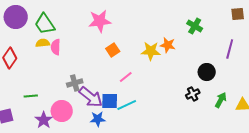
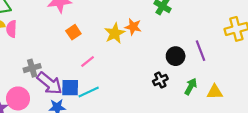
purple line: (230, 49) -> (201, 51), moved, turned -36
yellow star: (151, 51) -> (115, 33), turned -30

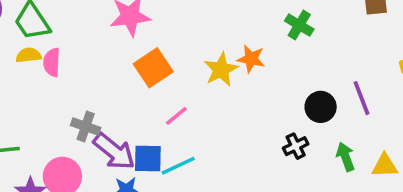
orange square: (73, 32) -> (153, 68), size x1.5
gray cross: (32, 68) -> (86, 126), turned 35
green arrow: (191, 87) -> (345, 157), turned -49

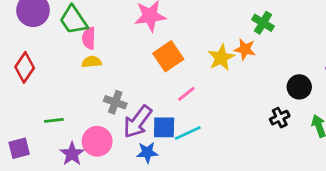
green cross: (299, 25) -> (263, 23), moved
yellow semicircle: (29, 55) -> (92, 62), moved
pink semicircle: (52, 62) -> (89, 38), moved
purple arrow: (114, 151) -> (138, 122), turned 88

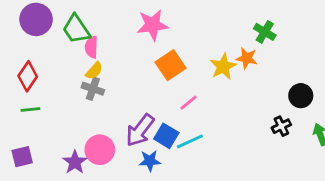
yellow semicircle: (92, 62) -> (94, 71), turned 138
gray cross: (115, 102) -> (93, 89), moved
green line: (54, 120) -> (30, 110), moved
blue square: (164, 127) -> (166, 136), turned 30

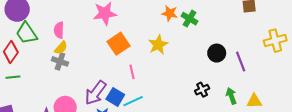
green trapezoid: (76, 29) -> (26, 33), moved
orange star: (247, 58) -> (170, 13), moved
black circle: (301, 96) -> (217, 53), moved
pink line: (189, 103) -> (132, 72), turned -64

